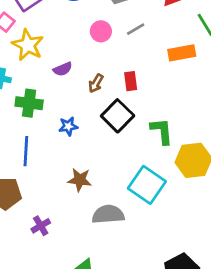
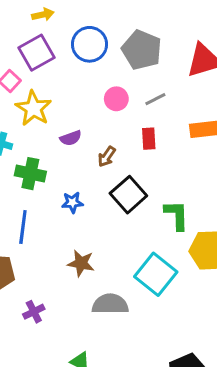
red rectangle: (131, 81) -> (149, 139), moved

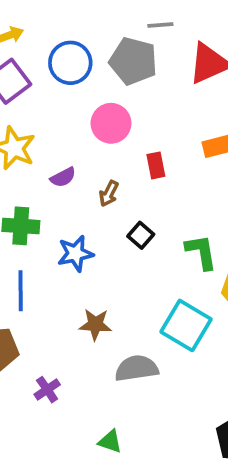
pink circle: (116, 99) -> (111, 123), size x1.4
gray line: (155, 99) -> (160, 25), moved, turned 30
black square: (128, 195) -> (141, 235), size x0.6
blue star: (72, 202) -> (75, 254), size x1.4

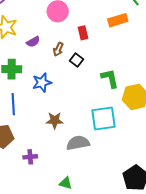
black square: (141, 235) -> (77, 60), moved
cyan square: (186, 325) -> (104, 119), turned -36
purple cross: (47, 390) -> (30, 157), turned 32

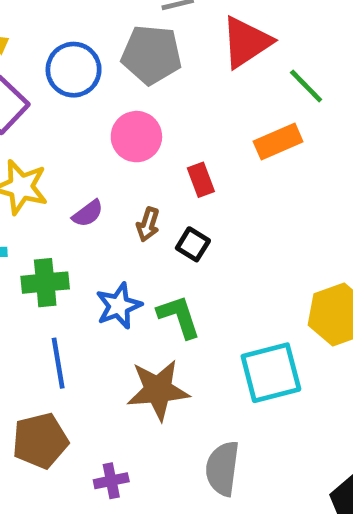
green L-shape: (110, 78) -> (179, 317), moved
brown star: (55, 120) -> (158, 390), size x1.5
gray semicircle: (78, 143) -> (222, 468), moved, turned -65

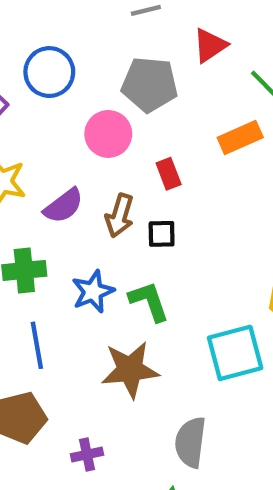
red triangle: (246, 42) -> (210, 45), size x0.7
gray pentagon: (151, 55) -> (150, 84), moved
purple semicircle: (88, 213) -> (63, 206), size x1.4
brown arrow: (148, 224) -> (120, 216), size x1.4
black square: (193, 244) -> (162, 234), turned -32

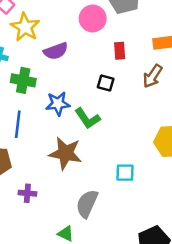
brown arrow: (120, 216) -> (153, 76), moved
green L-shape: (149, 301) -> (87, 118), turned 148
cyan square: (235, 353) -> (125, 173), moved, size x0.6

